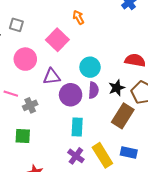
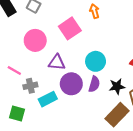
cyan rectangle: (77, 127) -> (48, 99), moved, turned 48

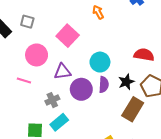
orange arrow: (95, 11) -> (98, 12), moved
pink line: (14, 71) -> (24, 80), moved
gray cross: (30, 86) -> (52, 100), moved
cyan rectangle: (48, 99) -> (59, 122), moved

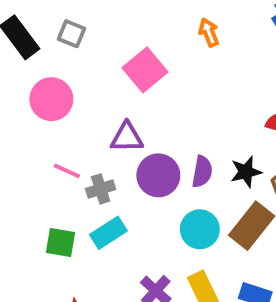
pink circle: (37, 55) -> (51, 99), moved
cyan circle: (100, 62) -> (200, 229), moved
pink line: (24, 80) -> (67, 171), moved

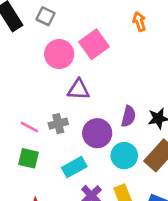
pink circle: (51, 99) -> (59, 54), moved
pink line: (67, 171) -> (29, 127), moved
purple circle: (158, 175) -> (97, 133), moved
cyan rectangle: (108, 233) -> (74, 167), moved

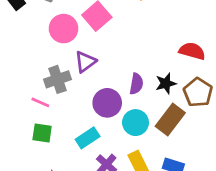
purple triangle: (78, 90) -> (85, 62), turned -35
gray cross: (58, 124) -> (57, 79), moved, size x1.4

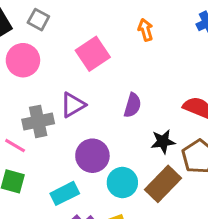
pink circle: (64, 29) -> (23, 60), moved
purple semicircle: (136, 84) -> (132, 105), moved

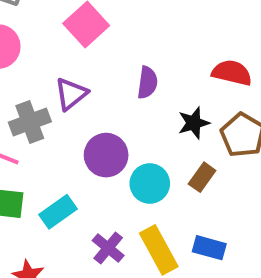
brown rectangle: (163, 184) -> (202, 177), size x0.6
cyan rectangle: (65, 193) -> (58, 212), moved

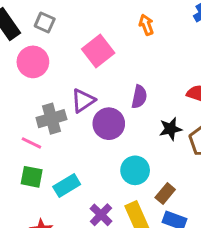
purple circle: (106, 155) -> (109, 124), moved
brown rectangle: (202, 177) -> (165, 194), moved

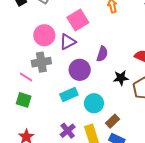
pink circle: (33, 62) -> (44, 35), moved
purple triangle: (83, 101) -> (68, 42), moved
cyan rectangle: (67, 186) -> (69, 94), moved

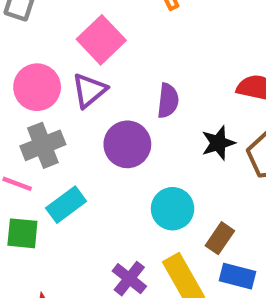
cyan rectangle: (69, 94) -> (66, 205), moved

